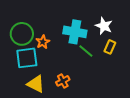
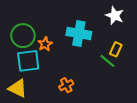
white star: (104, 26) -> (115, 16), moved
green line: (86, 51) -> (107, 61), moved
yellow triangle: (36, 84) -> (18, 88), moved

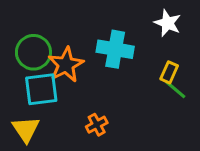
orange star: (45, 44) -> (66, 65), size x1.6
green line: (107, 61) -> (175, 89), moved
yellow triangle: (18, 88) -> (26, 129), turned 30

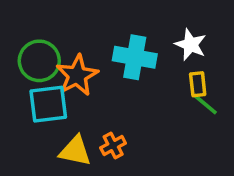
white star: (168, 23) -> (191, 45), moved
yellow rectangle: (169, 72) -> (198, 84), turned -30
yellow triangle: (26, 129) -> (75, 151), moved, turned -44

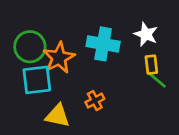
orange cross: (113, 145) -> (95, 101), moved

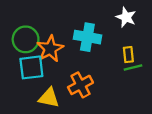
white star: (146, 34) -> (126, 17), moved
green line: (157, 80) -> (133, 67), turned -54
orange cross: (95, 101) -> (80, 85), size x1.5

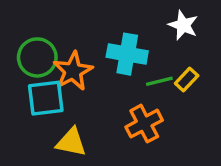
yellow rectangle: (128, 55) -> (187, 79), turned 49
green line: (133, 67) -> (159, 81), moved
orange cross: (80, 85) -> (144, 124), moved

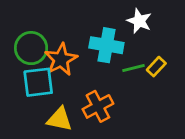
white star: (183, 25) -> (139, 21), moved
orange cross: (144, 124) -> (98, 106), moved

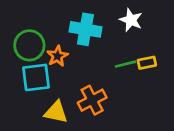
cyan cross: (106, 45) -> (85, 29), moved
orange star: (61, 59) -> (57, 56), size x0.7
yellow rectangle: (156, 67) -> (147, 63), turned 36

